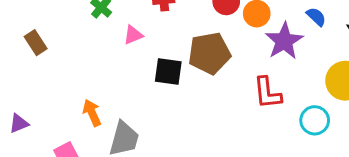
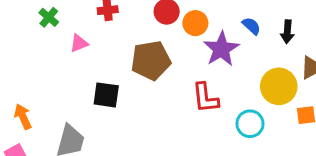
black square: (168, 72) -> (106, 95), moved
orange arrow: (92, 113) -> (23, 117), moved

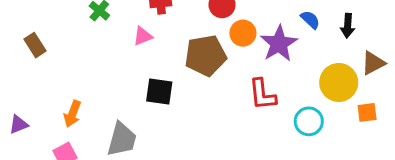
orange circle: (195, 23) -> (243, 33), moved
pink triangle: (79, 43) -> (143, 36), moved
orange arrow: (23, 117) -> (72, 114), turned -135

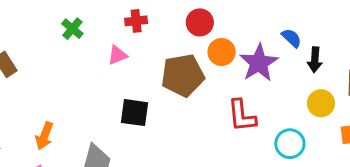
black arrow: (348, 26) -> (315, 60), moved
yellow circle: (339, 82) -> (321, 103), size x0.7

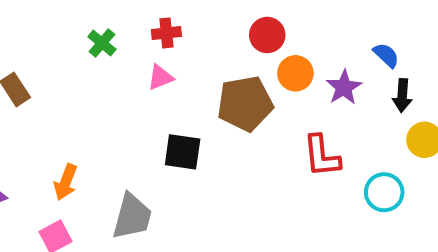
red cross: (136, 21) -> (166, 33), moved
black arrow: (315, 60) -> (402, 95), moved
purple star: (259, 63) -> (344, 87), size x0.7

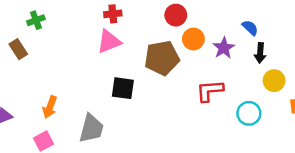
green cross: (102, 43) -> (36, 20), moved, turned 30
pink triangle: (160, 77) -> (109, 42), size x1.5
red L-shape: (322, 156) -> (210, 91), turned 92

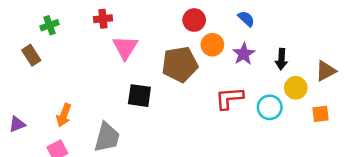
red cross: (113, 14) -> (103, 19), moved
blue semicircle: (250, 28) -> (246, 19), moved
pink triangle: (109, 42) -> (125, 47), turned -36
cyan circle: (249, 113) -> (270, 107), moved

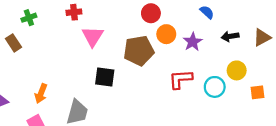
blue semicircle: (246, 19) -> (207, 12), moved
black arrow: (281, 59) -> (230, 36), moved, turned 77
brown triangle: (326, 71) -> (262, 37), moved

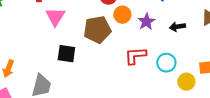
black arrow: (230, 36) -> (177, 27), moved
yellow circle: (237, 70) -> (186, 82), moved

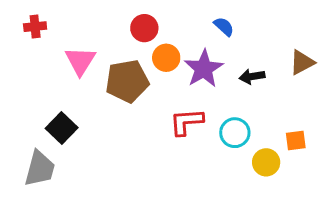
pink triangle: (55, 17) -> (80, 61), moved
purple star: (146, 22) -> (204, 69), size x1.4
black square: (66, 54) -> (62, 128), moved, turned 36

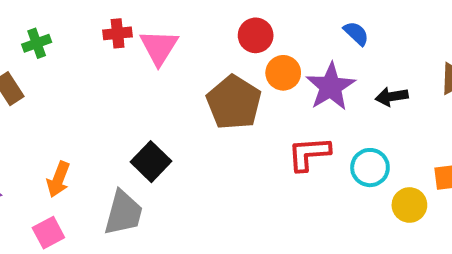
pink triangle: (80, 61) -> (159, 47), moved
brown pentagon: (127, 81) -> (234, 102), turned -30

